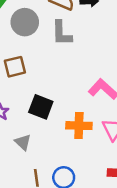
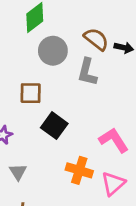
black square: (41, 107) -> (54, 126), moved

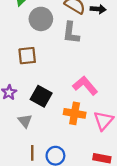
black square: (54, 126) -> (41, 96), moved
pink L-shape: (114, 140) -> (85, 86), moved

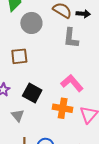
gray L-shape: (71, 33) -> (71, 38), moved

